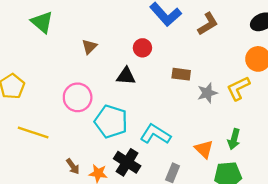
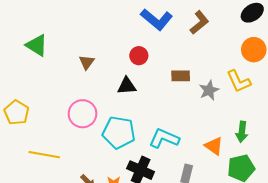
yellow L-shape: (238, 88) -> (239, 81), turned -80

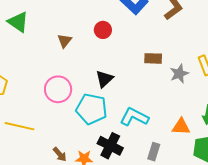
red circle: (139, 56) -> (103, 30), moved
black triangle: (127, 86) -> (104, 79), moved, turned -42
orange triangle: (214, 146) -> (181, 127), turned -36

